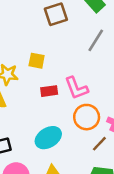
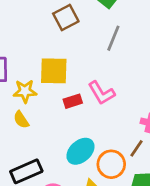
yellow square: (37, 61) -> (54, 71), size x1.6
orange circle: (87, 117) -> (111, 164), moved

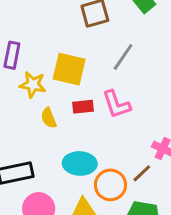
gray line: (113, 38) -> (123, 57), moved
yellow semicircle: (21, 120) -> (49, 118), moved
cyan ellipse: (80, 151) -> (80, 163), turned 32

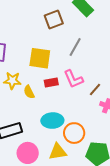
yellow star: (33, 85) -> (12, 81), moved
brown line: (142, 173) -> (95, 89), moved

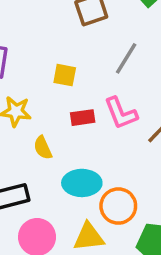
yellow square: (40, 58) -> (65, 75), size x0.6
yellow semicircle: (29, 92) -> (43, 148), moved

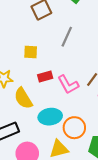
pink L-shape: (121, 113) -> (68, 84), moved
yellow semicircle: (43, 148) -> (23, 98), size x1.5

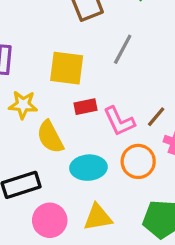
yellow square: (31, 52) -> (67, 68), size x1.6
orange circle: (74, 128) -> (138, 161), moved

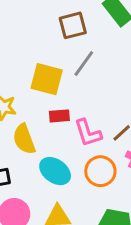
gray line: (123, 49) -> (84, 64), moved
cyan ellipse: (88, 168) -> (55, 171), turned 32

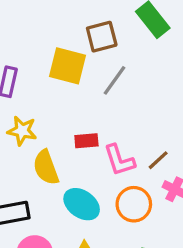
yellow square: (47, 79) -> (68, 66), moved

